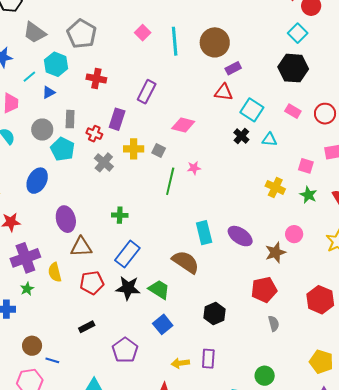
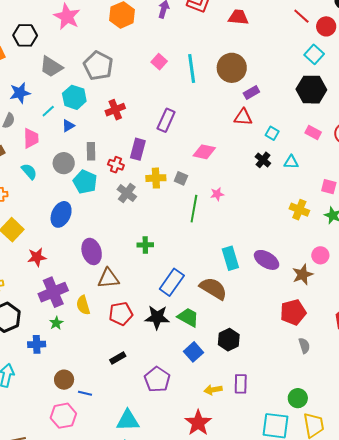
red cross: (96, 79) -> (115, 110), turned -30
cyan square: (252, 110) -> (272, 133), size x0.6
blue rectangle: (127, 254) -> (172, 282), moved
black hexagon: (214, 314) -> (229, 340), moved

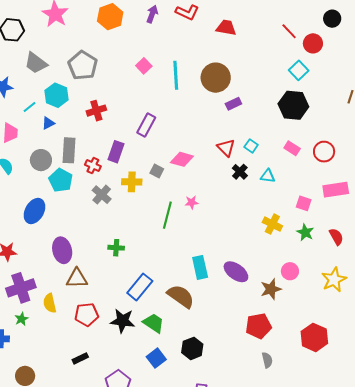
red triangle: (243, 117) -> (226, 148), moved, turned 36
gray rectangle: (91, 151) -> (69, 150), size x1.4
gray square: (181, 178) -> (157, 171), moved

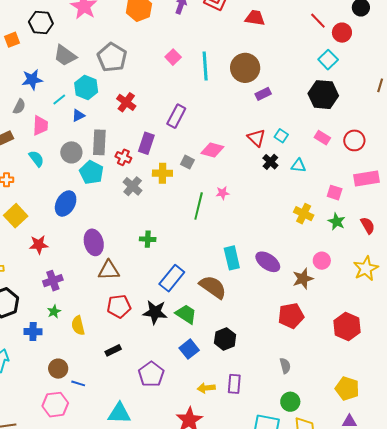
red cross: (96, 111) -> (126, 102), turned -36
purple cross: (21, 288) -> (53, 281), size x0.7
yellow semicircle: (50, 303) -> (78, 325), moved
gray semicircle: (267, 360) -> (285, 366), moved

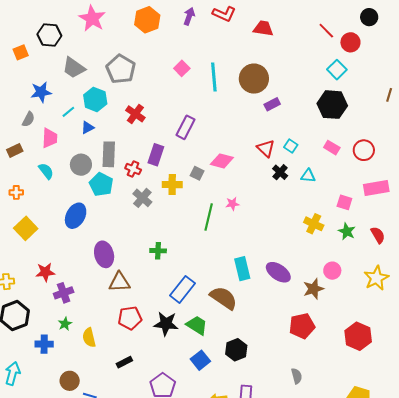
red star: (39, 245) -> (45, 272), moved

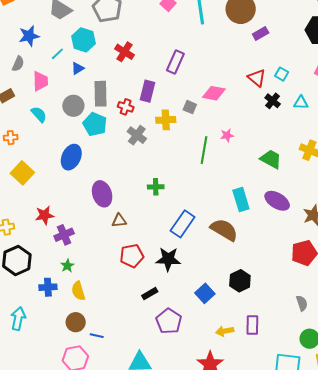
brown triangle: (119, 282) -> (119, 221), size x0.7
green trapezoid: (197, 325) -> (271, 159), moved
yellow semicircle: (89, 338) -> (78, 291), moved
black rectangle: (124, 362) -> (150, 294), moved

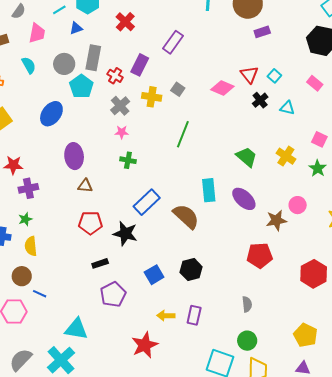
pink diamond: (214, 93) -> (222, 88), moved
pink star: (227, 135) -> (122, 132), moved

